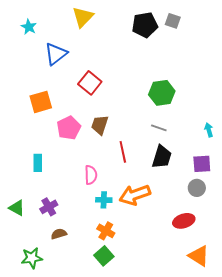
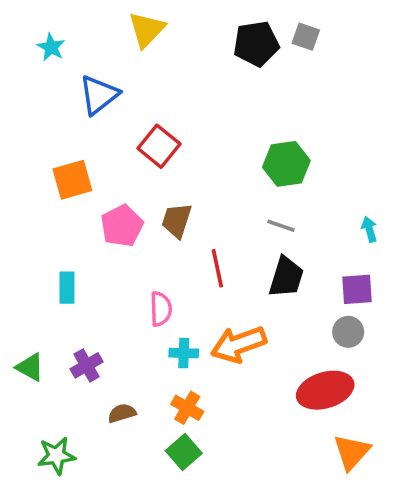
red ellipse: (184, 221) -> (325, 390), size x1.4
brown semicircle: (59, 234) -> (122, 413), moved
orange triangle: (199, 256) -> (352, 452), turned 40

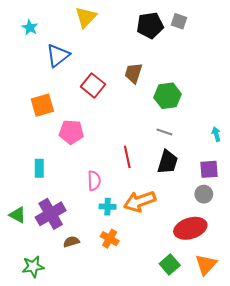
brown trapezoid: (177, 220) -> (133, 73), moved
pink pentagon: (122, 226) -> (71, 132), turned 30
purple cross: (87, 365) -> (51, 214), size x1.6
green square: (184, 452) -> (170, 265), moved

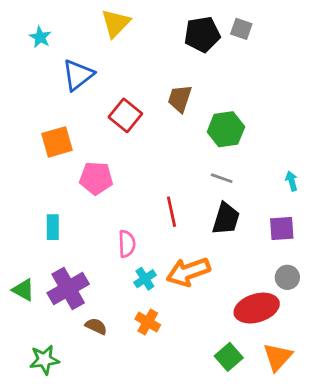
gray circle: (204, 194) -> (287, 277), moved
cyan cross: (108, 207) -> (145, 279), turned -35
brown semicircle: (71, 242) -> (96, 326), turned 42

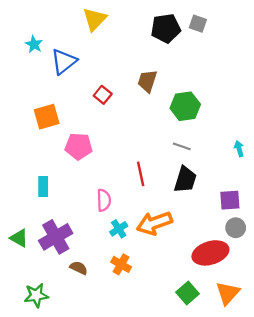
cyan star: (40, 37) -> (34, 44), moved
red square: (125, 115) -> (103, 95), size x0.7
purple square: (282, 228) -> (230, 200), moved

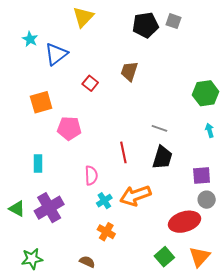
green hexagon: (185, 106) -> (206, 93), moved
brown semicircle: (79, 268) -> (87, 262), moved

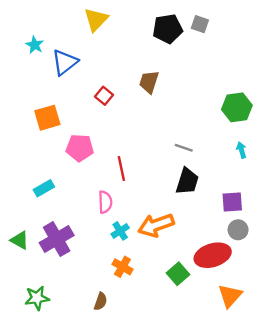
red line: (123, 152) -> (121, 169), moved
cyan rectangle: (38, 163) -> (44, 188), turned 60
green square: (164, 257) -> (178, 274), moved
brown semicircle: (87, 262) -> (101, 301), turned 84

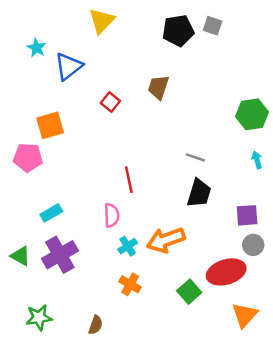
pink pentagon: (80, 148) -> (28, 157), moved
cyan rectangle: (44, 188) -> (51, 213), moved
brown semicircle: (101, 301) -> (96, 325), moved

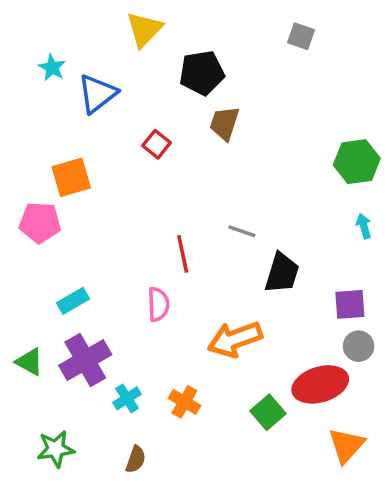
black pentagon: (178, 31) -> (202, 73), moved
gray line: (195, 157) -> (242, 231), moved
cyan cross: (128, 246) -> (127, 398), moved

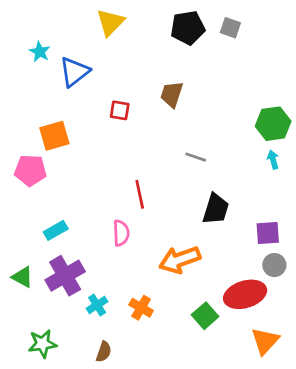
black pentagon: (202, 73) -> (188, 28), moved
red square: (157, 144) -> (120, 110), turned -30
cyan arrow: (364, 226) -> (273, 160), moved
gray line: (242, 231) -> (196, 157), moved

